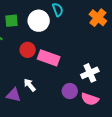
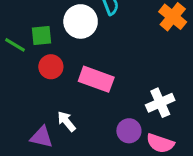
green square: (12, 21) -> (42, 36), moved
red circle: (28, 50) -> (51, 67), moved

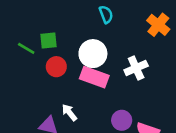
white circle: (81, 21) -> (93, 54), moved
white cross: (160, 103) -> (136, 68), moved

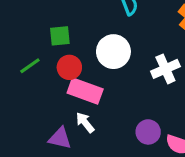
green line: (26, 48) -> (30, 66), moved, turned -66
pink rectangle: (94, 77) -> (85, 91), moved

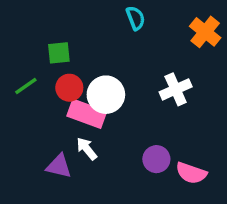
white circle: (113, 52) -> (106, 95), moved

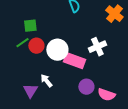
green line: (26, 86) -> (22, 43), moved
pink rectangle: (87, 114) -> (74, 61), moved
purple triangle: (59, 166) -> (30, 91), turned 49

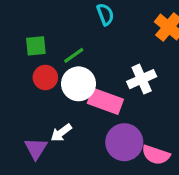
green line: (22, 43) -> (74, 55), moved
white arrow: (46, 81) -> (61, 133), turned -88
purple circle: (86, 87) -> (124, 142), size x1.5

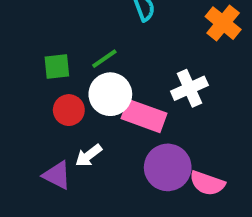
green square: (36, 46) -> (57, 67), moved
red circle: (45, 77) -> (69, 110), moved
purple triangle: (36, 149) -> (57, 175), turned -35

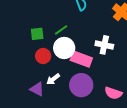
white cross: (189, 88) -> (104, 45), turned 36
purple circle: (168, 167) -> (81, 85), moved

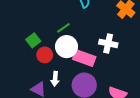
green square: (37, 34) -> (33, 40), moved, turned -32
white arrow: (53, 79) -> (55, 79), turned -48

